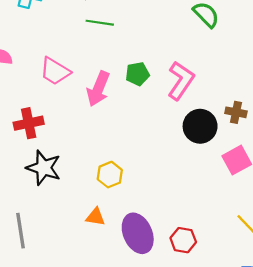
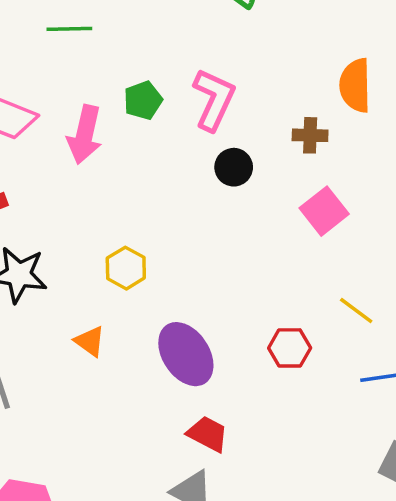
black circle: (200, 126) -> (234, 167), moved, size x0.7
orange triangle: (95, 217) -> (90, 341), moved, turned 36
red hexagon: (183, 240) -> (290, 348), moved

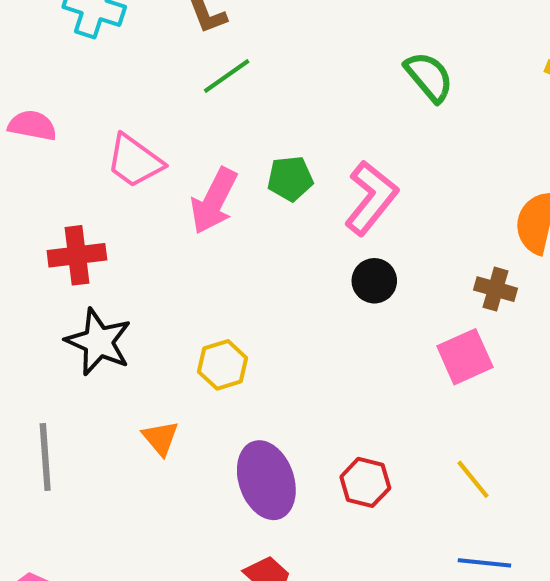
green line: (69, 29) -> (227, 76), turned -48
brown cross: (310, 135) -> (495, 289), moved
red hexagon: (290, 348) -> (365, 482), moved

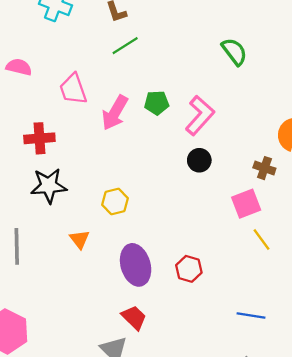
pink trapezoid: (135, 161) -> (73, 89), turned 32
black star: (98, 342) -> (49, 186), turned -30
yellow line: (473, 479) -> (261, 239), moved

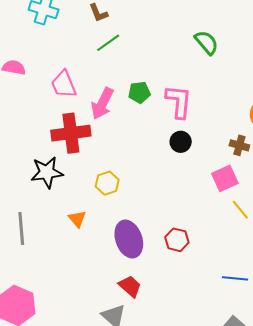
pink L-shape: (200, 115) -> (179, 102), turned -33
red cross: (39, 138) -> (71, 133), moved, size x1.4

